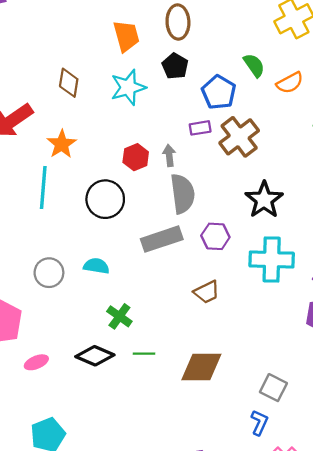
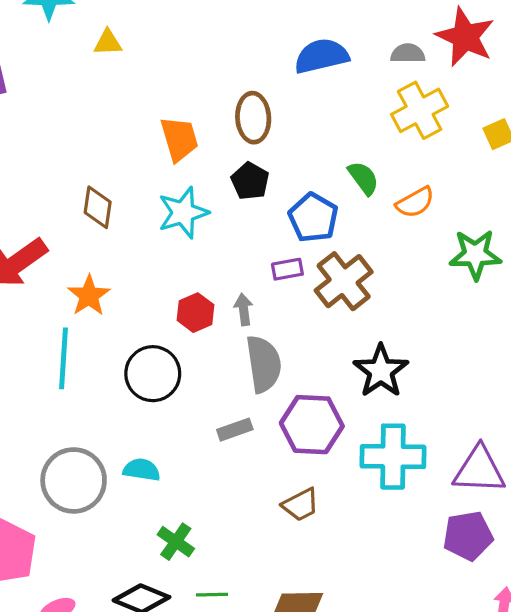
purple hexagon: (215, 236) -> (312, 425), size x1.5
gray rectangle: (162, 239) -> (235, 430), size x0.6
gray circle: (49, 273) -> (74, 480), size x1.5

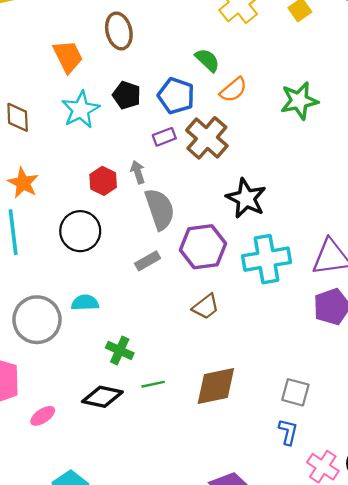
black pentagon: (250, 181) -> (127, 95), moved
orange semicircle: (415, 202) -> (233, 90), moved

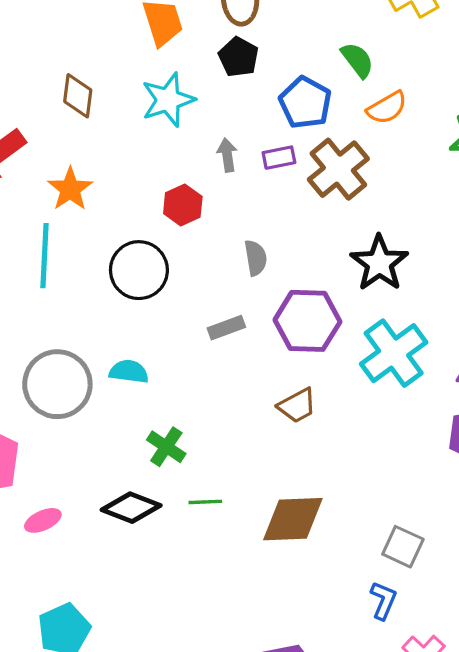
black pentagon: (127, 95) -> (239, 57), moved
gray arrow: (138, 172) -> (227, 155), moved
gray semicircle: (160, 209) -> (256, 258), size x0.6
cyan cross: (267, 259) -> (394, 353), turned -36

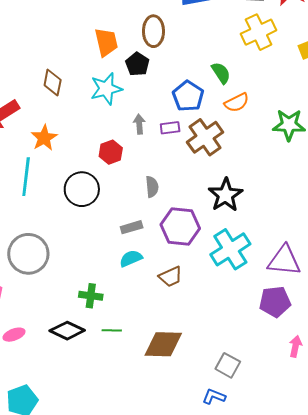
black pentagon: (239, 57) -> (137, 64), moved
cyan semicircle: (129, 372) -> (131, 258), moved, turned -35
green cross: (166, 447) -> (91, 296), turned -30
blue L-shape: (383, 600) -> (214, 397), turned -95

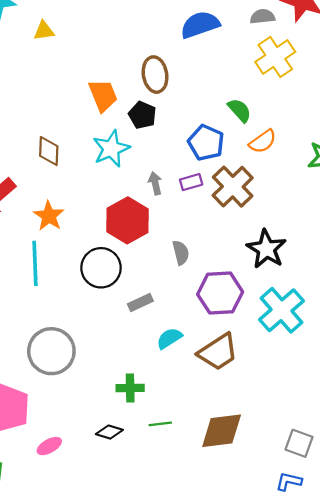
red hexagon: (111, 152) -> (128, 220), size x1.6
gray rectangle: (132, 227) -> (140, 302), moved
brown trapezoid: (171, 277) -> (218, 352), size x1.5
black diamond: (67, 331) -> (109, 432), size x0.7

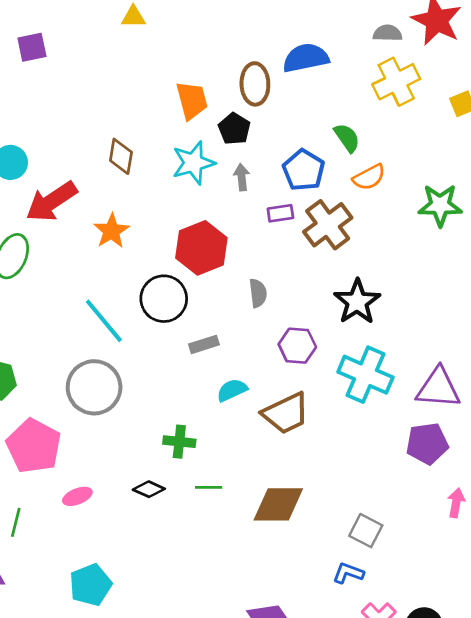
blue semicircle: (200, 25) -> (306, 58), moved
gray arrow: (155, 183) -> (242, 177), moved
cyan line: (35, 263) -> (104, 321), moved, turned -45
purple hexagon: (220, 293) -> (297, 346), size x0.7
cyan cross: (282, 310) -> (365, 375), turned -33

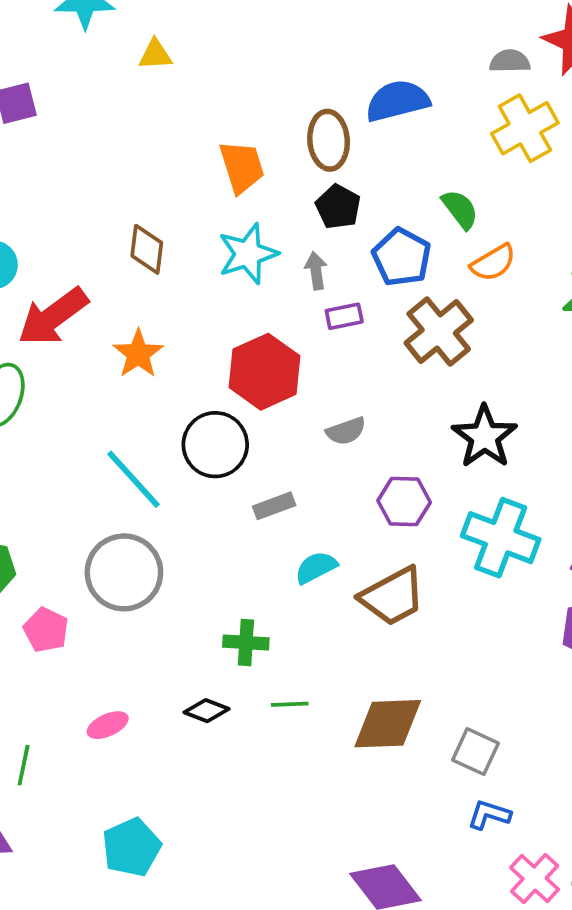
black pentagon: (234, 129) -> (338, 207), moved
purple rectangle: (280, 213) -> (344, 316), moved
gray semicircle: (258, 293) -> (346, 431), turned 80
pink pentagon: (34, 446) -> (46, 630), moved, size x0.6
gray square: (366, 531) -> (476, 752), moved

